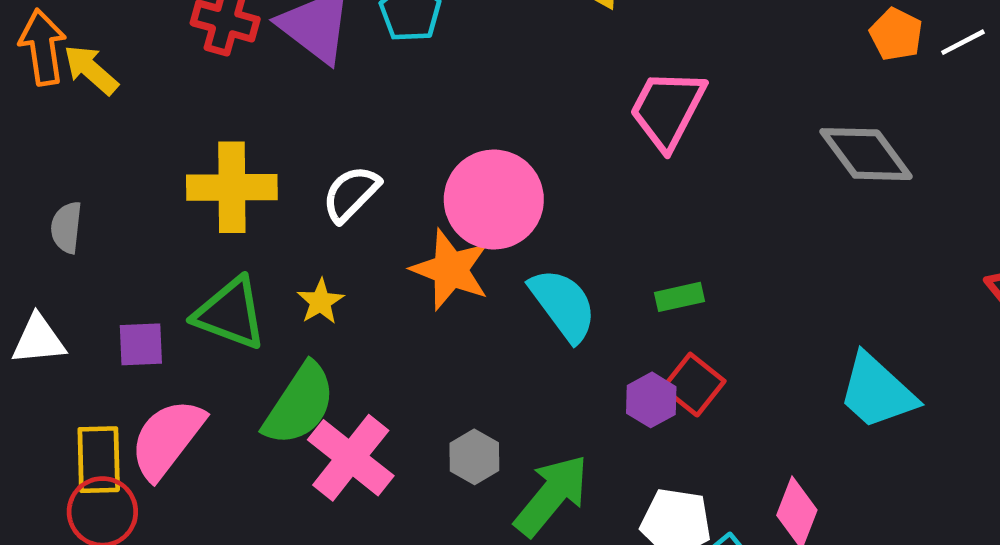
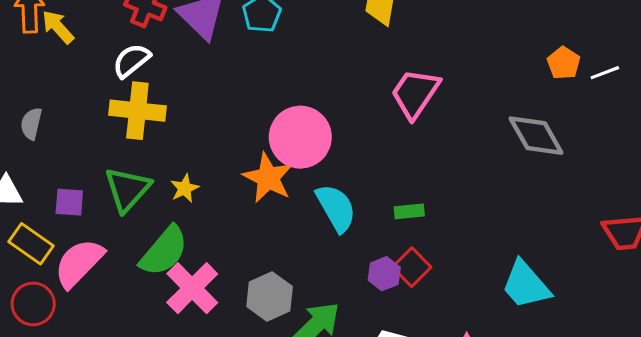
white semicircle: (351, 194) -> (131, 60), moved
green triangle: (230, 313) -> (127, 189), turned 45
gray hexagon: (474, 457) -> (270, 297), size x1.4
yellow rectangle: (99, 460) -> (31, 244), moved, turned -60

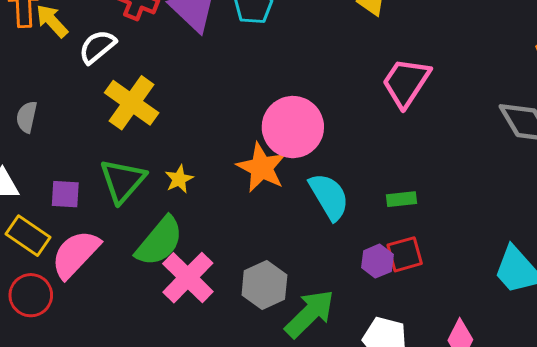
white semicircle: (131, 60) -> (97, 47), moved
yellow cross: (137, 111) -> (132, 103), turned 30
red square: (412, 267) -> (405, 254), turned 30

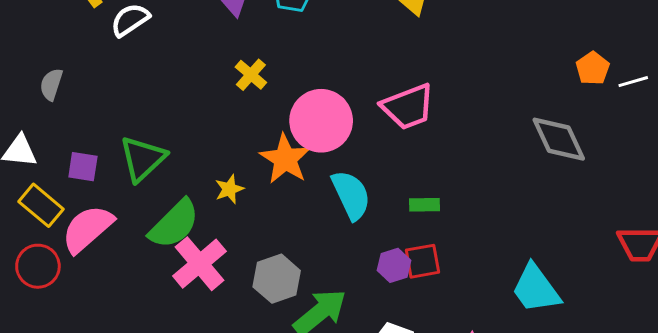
pink trapezoid: (406, 82) -> (408, 107), moved, turned -150
yellow cross: (132, 103) -> (251, 75), moved, size x0.6
yellow star: (179, 179) -> (229, 189), moved

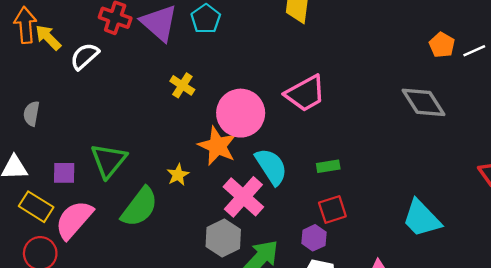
pink cross: (199, 264) -> (243, 197), moved
purple hexagon: (394, 265) -> (314, 238), moved

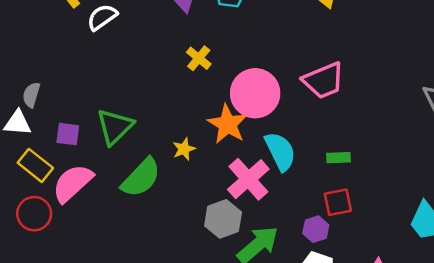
gray semicircle: (31, 114) -> (31, 95), moved

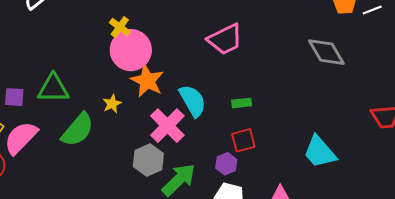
pink circle: (255, 93) -> (131, 50), moved
green triangle: (115, 127) -> (53, 88), turned 48

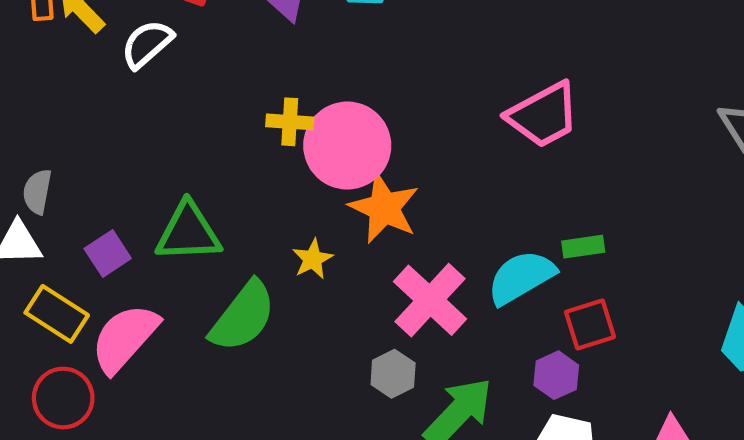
yellow cross: (120, 27) -> (290, 122), moved, turned -30
purple square: (14, 97) -> (108, 254), turned -35
cyan semicircle: (193, 101) -> (521, 277), moved, turned -88
gray hexagon: (148, 160) -> (393, 374), size x0.7

